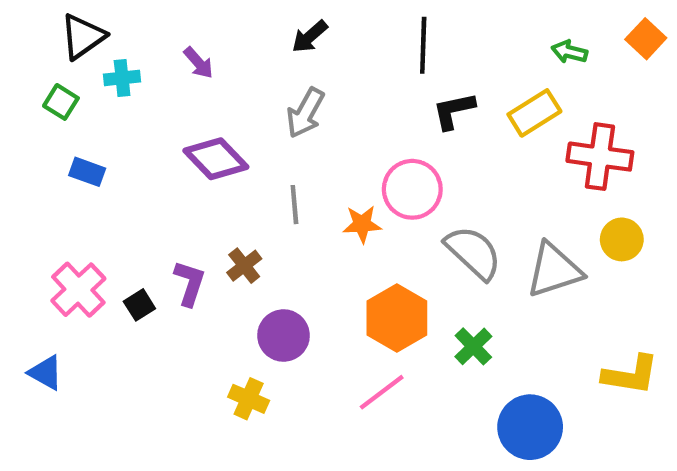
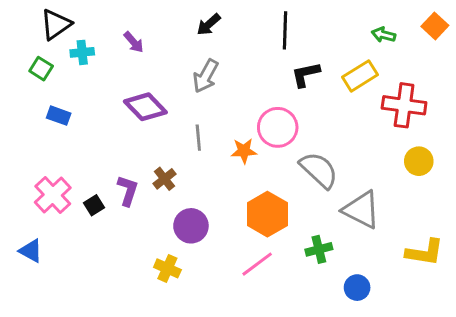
gray triangle: (554, 270) -> (361, 210), moved, turned 45
green cross: (473, 346) -> (319, 249), moved, turned 30
blue circle: (530, 427) -> (357, 288), size x0.6

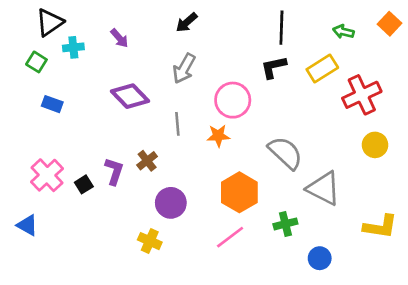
black line: (285, 30) -> (281, 28), moved
red cross: (404, 105) -> (362, 95), turned -33
pink circle: (278, 127) -> (233, 100), moved

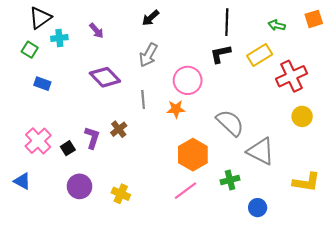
orange square: (389, 24) -> (314, 19), turned 30
purple circle: (171, 203) -> (79, 186), moved

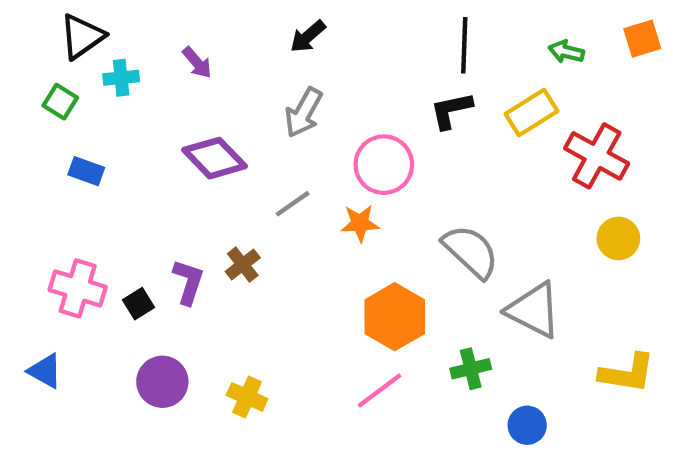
red cross: (291, 76) -> (597, 156), turned -36
gray line: (143, 99) -> (293, 204), turned 60
pink cross: (38, 141) -> (78, 288), turned -30

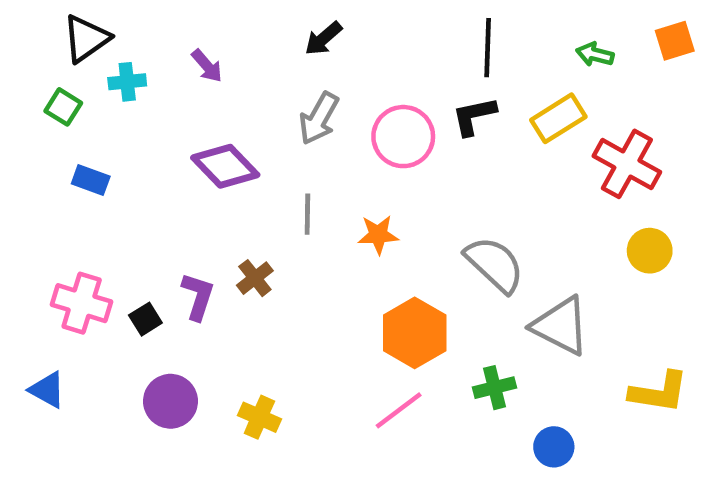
pink circle: (384, 165) -> (403, 137), moved
gray line: (293, 204) -> (307, 214), turned -54

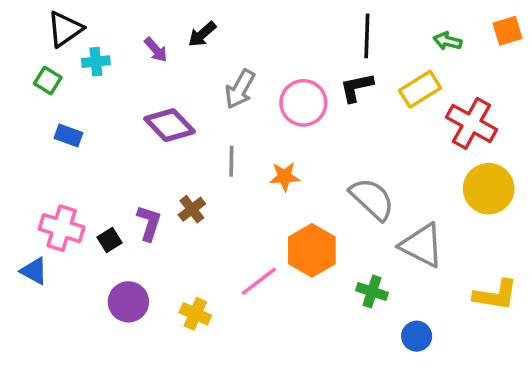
black arrow: (323, 38) -> (202, 34), moved
yellow circle: (650, 251) -> (489, 189), size x1.5
green cross: (495, 388) -> (372, 292), turned 32
blue triangle: (47, 390) -> (34, 271), moved
pink line: (399, 410) -> (259, 281), moved

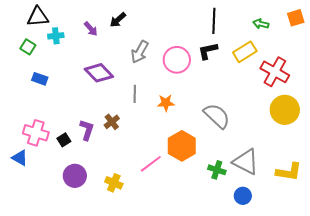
black triangle: (65, 29) -> (38, 17), turned 30
gray triangle: (422, 245) -> (246, 162), moved

